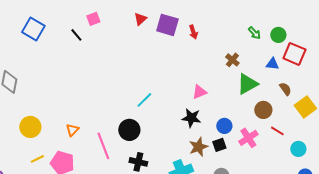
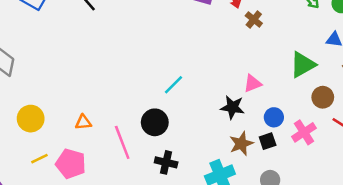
brown cross: (232, 60) -> (254, 20), moved
pink triangle: (199, 92) -> (253, 83), moved
orange triangle: (72, 130) -> (83, 122), turned 40

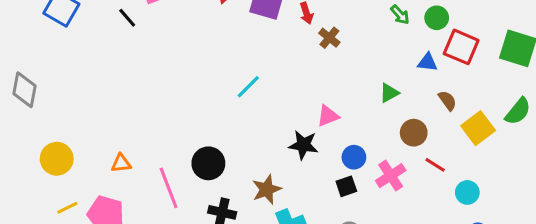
green triangle: (303, 65) -> (389, 93), size x0.6
cyan line: (174, 85) -> (248, 87), moved
brown star: (241, 144) -> (267, 189), moved

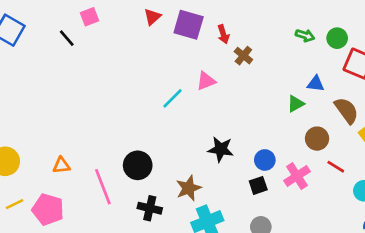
green arrow: (400, 15) -> (305, 35), turned -30
blue triangle: (427, 62) -> (316, 84), moved
brown semicircle: (447, 101) -> (346, 110), size x1.5
pink triangle: (328, 116) -> (206, 81), moved

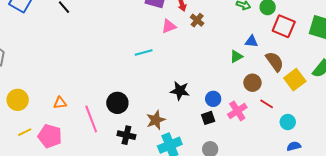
pink triangle: (206, 81) -> (169, 26), moved
cyan line: (172, 98) -> (144, 52), turned 30

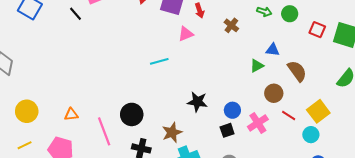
brown cross: (197, 20) -> (231, 25), moved
red square: (284, 26) -> (317, 30), moved, size x0.7
yellow square: (295, 80) -> (318, 111), moved
yellow line: (25, 132) -> (25, 145), moved

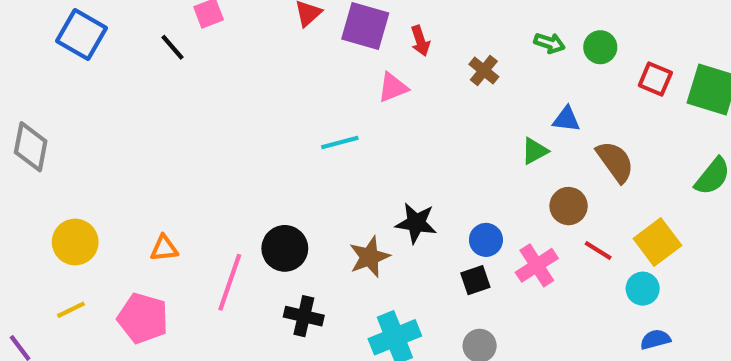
pink line: (104, 131) -> (230, 282), turned 40
brown star: (172, 132) -> (369, 257), moved

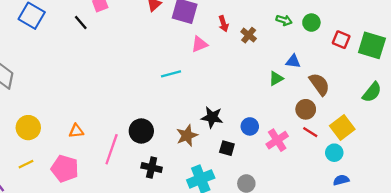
red arrow: (420, 41) -> (224, 24), moved
brown circle: (569, 206) -> (306, 109), moved
black square: (475, 280) -> (227, 148), moved, turned 35

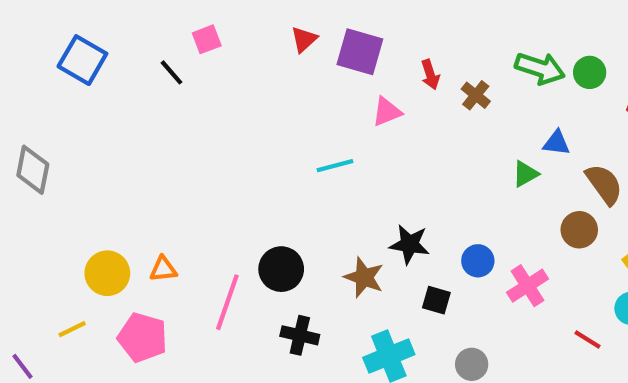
green arrow: (284, 20) -> (540, 68), size x1.6
yellow circle: (28, 128) -> (107, 273), moved
red line: (310, 132) -> (588, 339), moved
brown star: (187, 136) -> (364, 277), turned -30

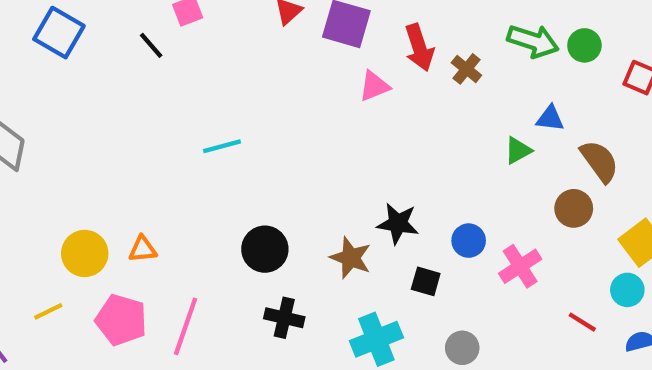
red arrow: (430, 75) -> (419, 48), size x1.5
cyan line: (335, 166) -> (222, 146), moved
pink line: (227, 302) -> (186, 326), moved

